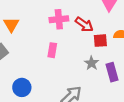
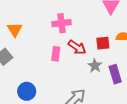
red arrow: (84, 24) -> (77, 47), moved

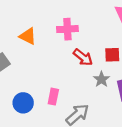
orange triangle: (15, 30) -> (28, 36), moved, turned -35
pink rectangle: (56, 54) -> (53, 97), moved

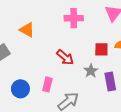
pink cross: (67, 29) -> (74, 18), moved
red arrow: (83, 57) -> (65, 57), moved

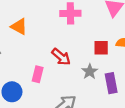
pink rectangle: (47, 84) -> (38, 74), moved

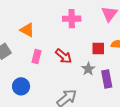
pink rectangle: (38, 74) -> (37, 57), moved

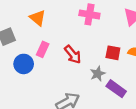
purple rectangle: (107, 79) -> (116, 89), turned -54
blue circle: (21, 86) -> (24, 64), moved

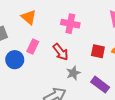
pink cross: (89, 14) -> (70, 24), moved
gray star: (98, 74) -> (73, 73), moved

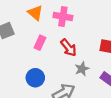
pink cross: (70, 24) -> (63, 17), moved
blue circle: (15, 60) -> (35, 78), moved

